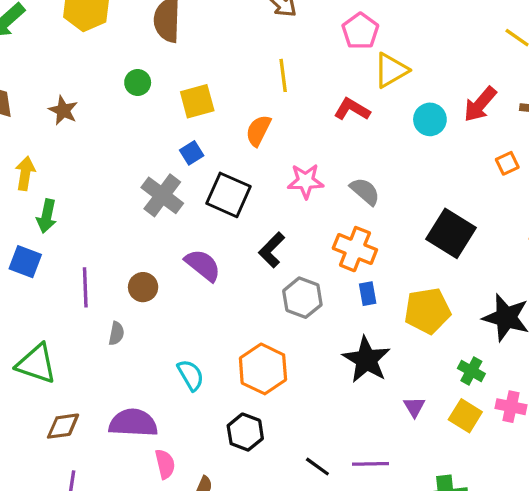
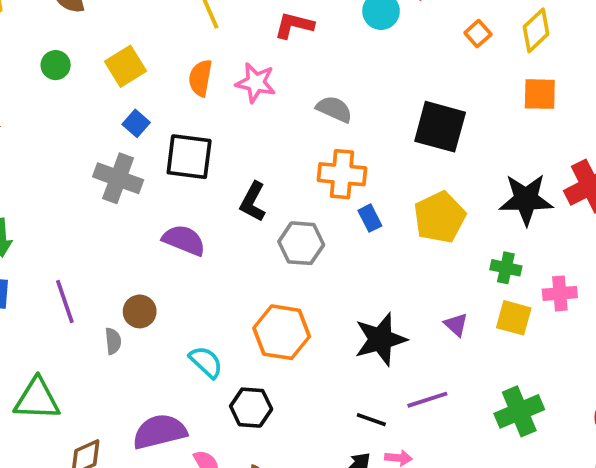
pink star: (306, 181) -> (256, 83), moved, turned 30
brown circle: (143, 287) -> (140, 311), moved
black star: (366, 360) -> (381, 339), moved, turned -30
black hexagon: (245, 432) -> (251, 408), moved

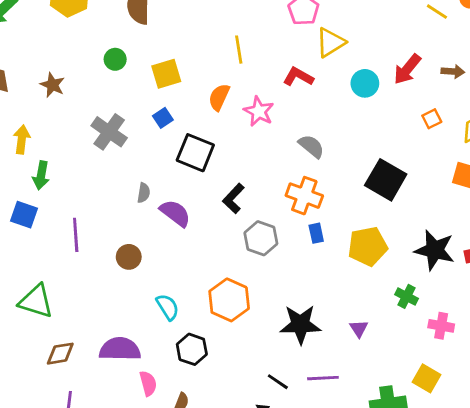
gray cross: (118, 178) -> (109, 132), moved
yellow square: (514, 318) -> (426, 378), moved
gray semicircle: (113, 341) -> (144, 193), moved

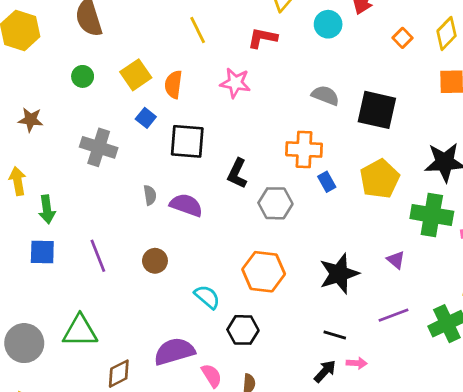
orange semicircle: (219, 97) -> (173, 84), moved
gray semicircle: (311, 146) -> (325, 95), moved
green cross: (407, 296) -> (432, 215), size x1.8
purple line: (323, 378) -> (394, 315), moved

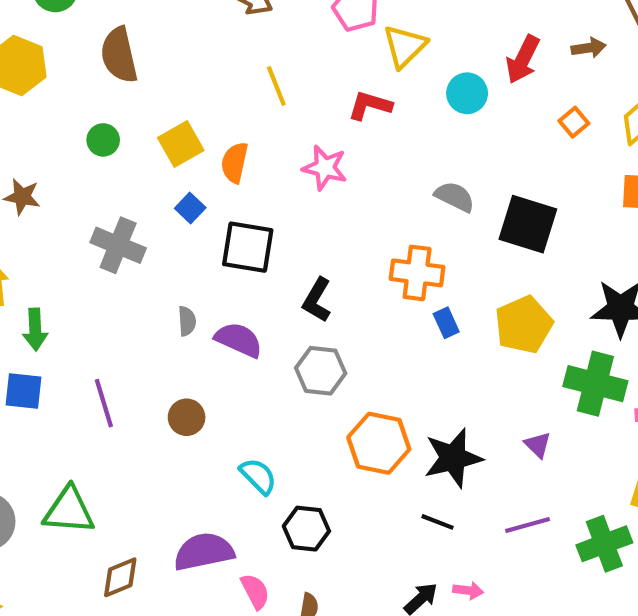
gray hexagon: (275, 203) -> (321, 371), moved
orange hexagon: (264, 272) -> (379, 443), moved
black line: (335, 335) -> (438, 522), moved

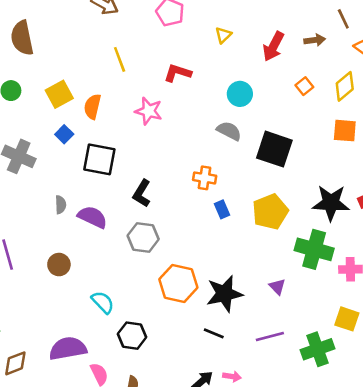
yellow triangle: (405, 46) -> (223, 35), moved, size x0.6
cyan circle: (467, 93) -> (240, 94), moved
orange cross: (417, 273) -> (205, 178), size x0.7

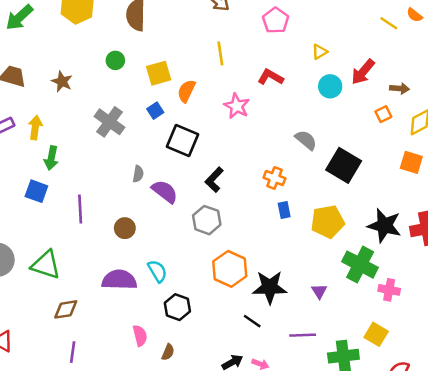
brown arrow: (315, 40) -> (400, 88), moved
cyan circle: (240, 94) -> (330, 86), moved
purple semicircle: (68, 349) -> (119, 280), moved

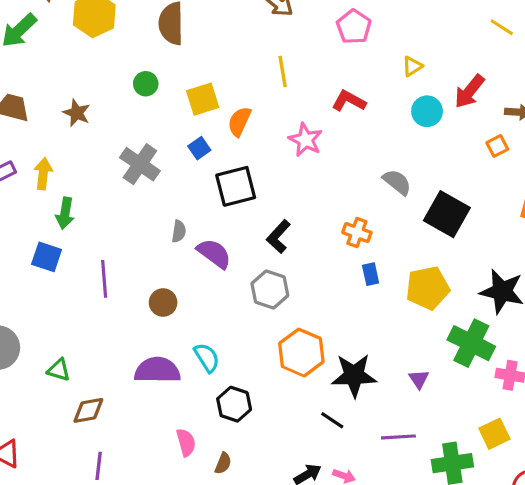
black square: (182, 140) -> (236, 186), turned -36
green triangle: (46, 265) -> (59, 370), moved, size x0.6
yellow square: (376, 334) -> (494, 434), turned 35

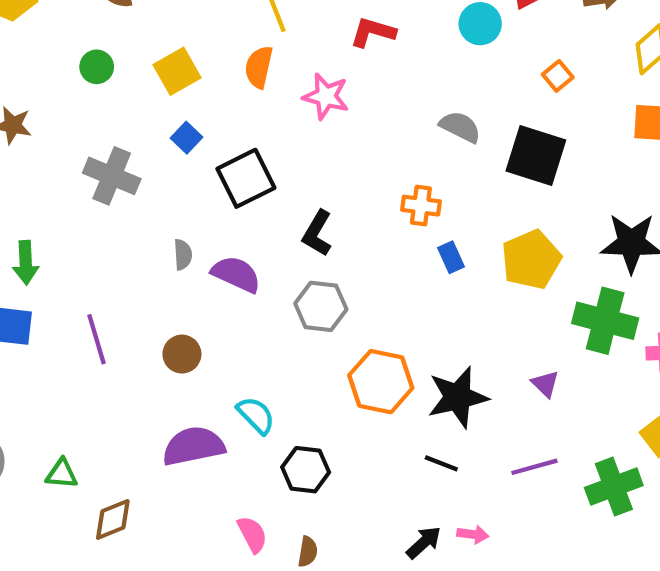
orange semicircle: (239, 122) -> (259, 67), moved
orange square: (497, 146) -> (558, 76), moved

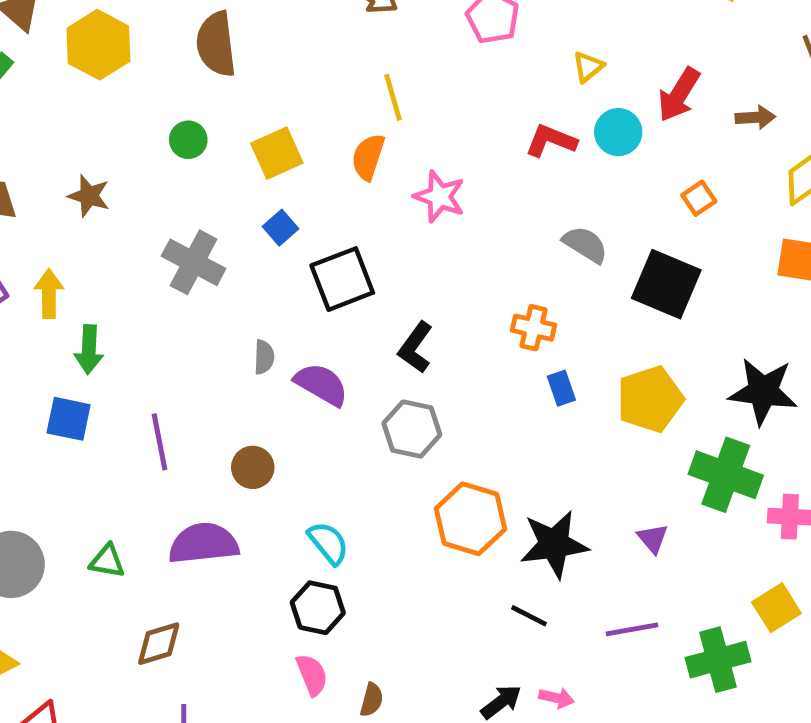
red L-shape: (373, 32) -> (551, 141), moved
purple semicircle: (194, 446) -> (204, 543), moved
black hexagon: (306, 470) -> (318, 608), moved
green triangle: (62, 474) -> (107, 561), moved

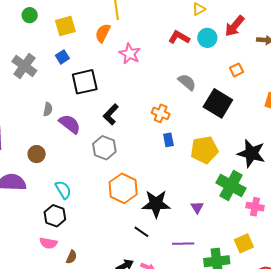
pink semicircle: (312, 675) -> (48, 243), turned 114

